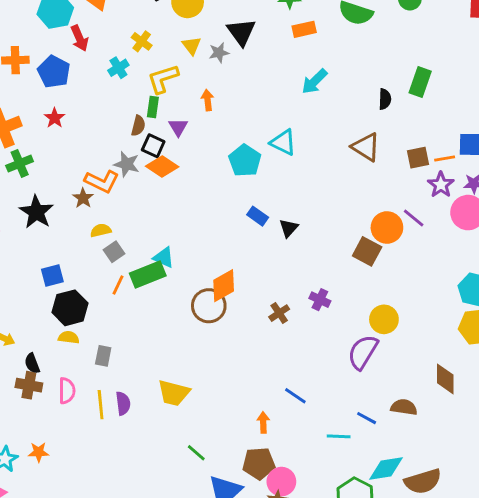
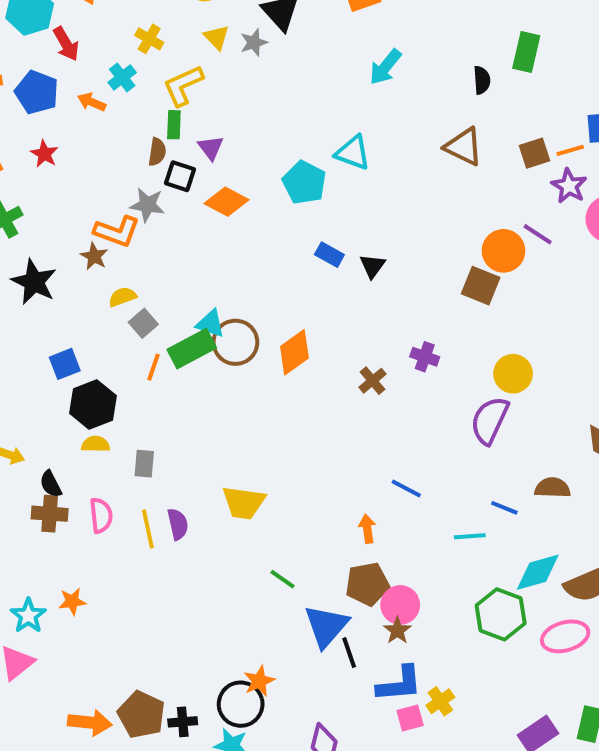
orange arrow: (208, 100) -> (92, 102), moved, turned -54
orange diamond: (162, 166) -> (227, 202), moved
brown circle: (209, 306) -> (235, 342), moved

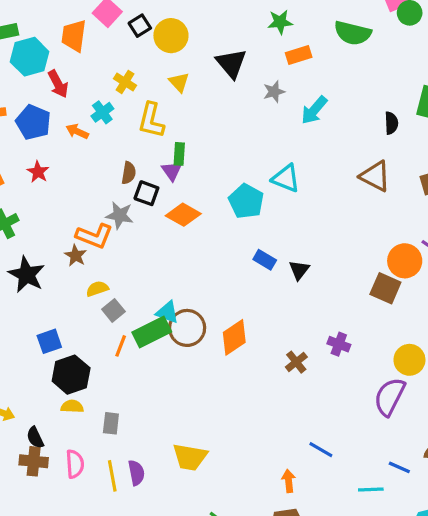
gray star: (254, 43) -> (274, 92), moved
yellow L-shape: (183, 86) -> (151, 120), turned -54
green rectangle: (174, 125) -> (179, 154), moved

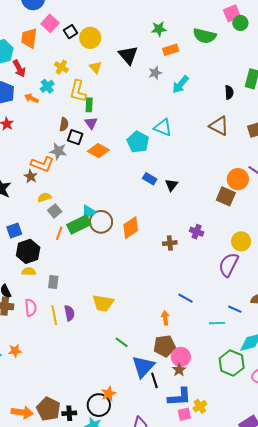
green rectangle: (179, 154) -> (89, 105), moved
cyan triangle: (167, 312) -> (89, 212), turned -49
brown cross: (296, 362) -> (170, 243), turned 32

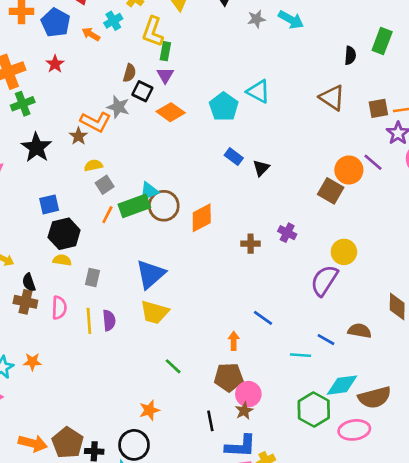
cyan arrow: (181, 84) -> (291, 20), moved, turned -108
blue triangle: (143, 367) -> (150, 274), moved
orange star: (109, 394) -> (149, 410), moved

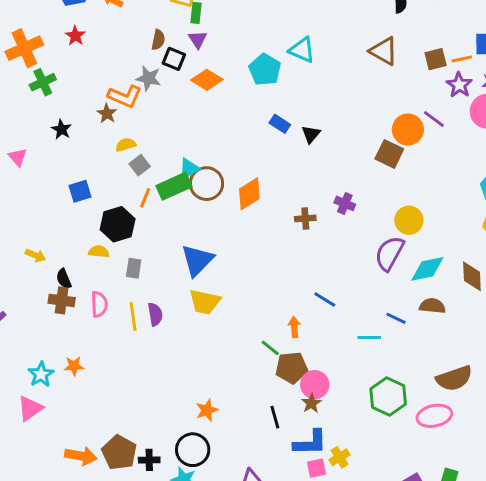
black star: (36, 147) -> (61, 129), size x0.6
black hexagon: (64, 234) -> (118, 224), moved
green line: (173, 366) -> (270, 348), moved
cyan diamond: (342, 385) -> (427, 269), moved

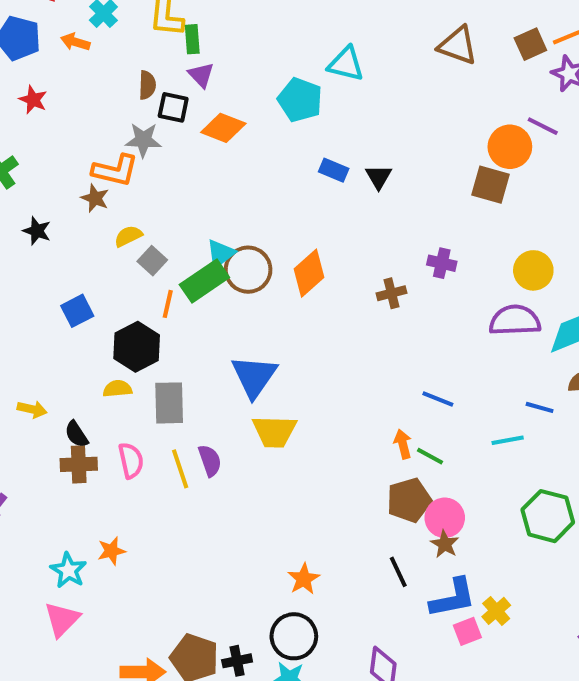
purple semicircle: (389, 253) -> (515, 320), turned 69
gray rectangle: (134, 268) -> (169, 403), size x1.5
green line: (270, 348) -> (430, 456), moved

